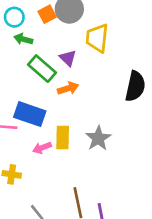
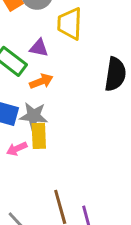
purple triangle: (68, 58) -> (39, 48), turned -30
gray star: (98, 138) -> (34, 116), moved, turned -30

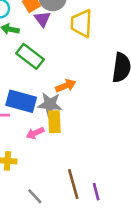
purple triangle: (39, 48) -> (42, 19), moved, turned 42
orange arrow: (41, 81) -> (66, 86), moved

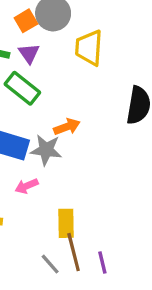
purple triangle: (42, 19) -> (29, 53), moved
yellow rectangle: (54, 122) -> (66, 223), moved
gray line: (35, 196) -> (50, 264), moved

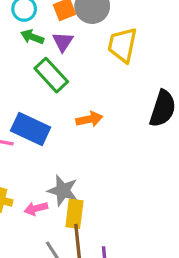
gray star: (46, 150) -> (63, 191), moved
pink arrow: (27, 186) -> (36, 209), moved

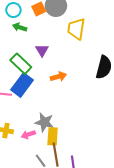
purple triangle: (63, 42) -> (42, 50), moved
green rectangle: (51, 75) -> (21, 64), moved
blue rectangle: (31, 129) -> (22, 85), turned -75

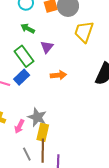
green arrow: (20, 27) -> (28, 28), moved
blue rectangle: (22, 85) -> (22, 77), size x0.7
pink arrow: (28, 134) -> (19, 126), turned -56

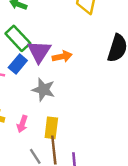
purple triangle: (47, 47) -> (39, 52), moved, size x1.5
gray star: (37, 117) -> (43, 90), moved

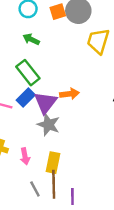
purple triangle: (39, 52) -> (45, 103), moved
pink arrow: (22, 124) -> (25, 156), turned -35

